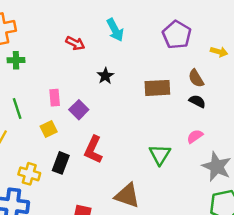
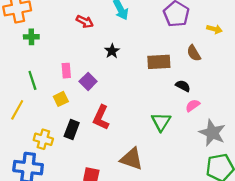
black semicircle: (197, 101) -> (183, 86), moved

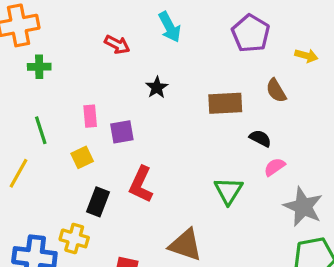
purple square: (88, 81) -> (122, 132), turned 35
yellow cross: (43, 139) -> (74, 238), moved

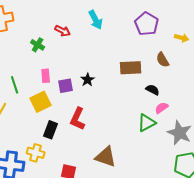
green cross: (39, 67) -> (38, 45), moved, turned 32
black star: (157, 87) -> (88, 80), moved
yellow square: (82, 157) -> (41, 102), size x1.5
green triangle: (228, 191) -> (147, 123), moved, turned 30

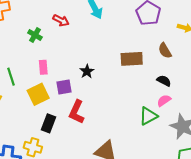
purple square: (66, 86) -> (64, 87), moved
black semicircle: (153, 90) -> (164, 81), moved

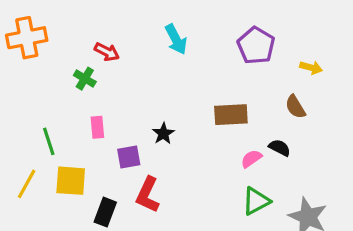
red arrow: (61, 20) -> (107, 52), moved
brown semicircle: (165, 51) -> (295, 107), moved
yellow square: (38, 94) -> (71, 181), moved, turned 30
pink semicircle: (164, 100) -> (251, 159), moved

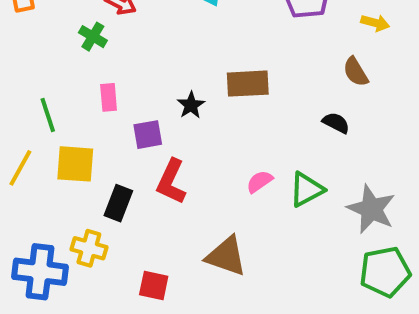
brown rectangle: (231, 115) -> (248, 84), moved
pink semicircle: (251, 159) -> (260, 182), moved

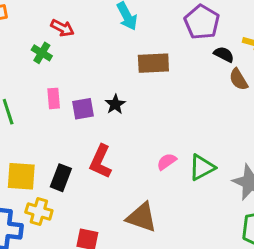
brown rectangle: (248, 84) -> (153, 63), moved
black semicircle: (336, 123) -> (224, 54), moved
purple square: (148, 135) -> (83, 109), moved
yellow square: (75, 164) -> (21, 176), moved

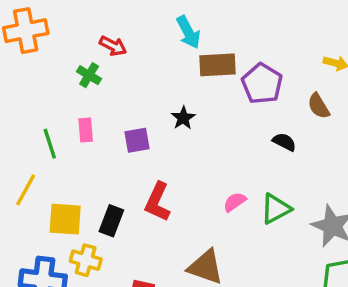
purple pentagon: (202, 22) -> (262, 84), moved
black semicircle: (224, 54) -> (284, 142), moved
brown rectangle: (153, 63) -> (218, 65), moved
pink rectangle: (54, 98) -> (86, 130), moved
black star: (115, 104) -> (183, 118), moved

